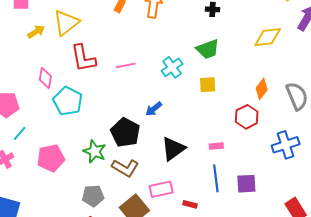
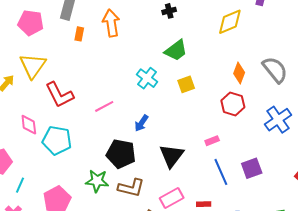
pink line: (126, 65) -> (104, 106), moved

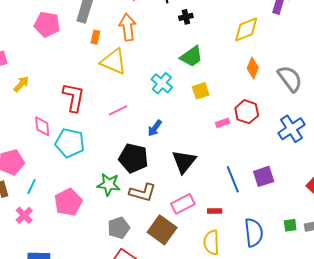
yellow triangle: (33, 66) -> (114, 62), moved, turned -44
orange diamond: (239, 73) -> (253, 68), moved
red L-shape: (59, 95) -> (74, 97), turned -144
pink rectangle: (212, 141) -> (223, 123), moved

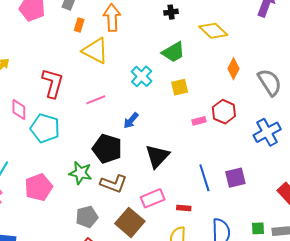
yellow diamond: (246, 29) -> (213, 31), moved, turned 60

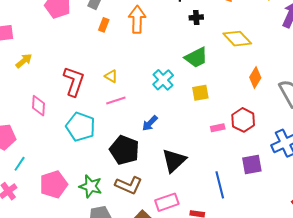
yellow triangle: (95, 51) -> (111, 76), moved, size x0.5
cyan pentagon: (45, 128) -> (81, 127), moved
green star: (80, 173) -> (91, 186), moved
purple square: (235, 178) -> (252, 164), moved

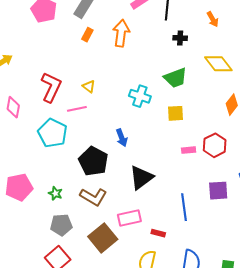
cyan cross: (163, 80) -> (140, 96), turned -35
pink line: (116, 101) -> (77, 109), moved
blue arrow: (150, 123) -> (122, 138), turned -72
green star: (91, 186) -> (55, 193), size x0.6

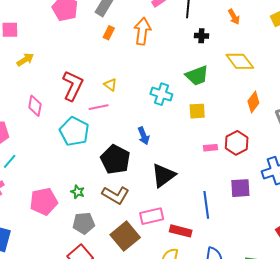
pink pentagon: (19, 187) -> (44, 201), moved
red rectangle: (158, 233) -> (181, 231), size x1.5

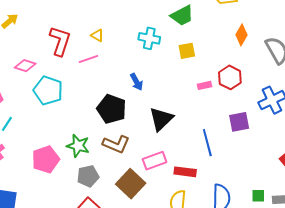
pink diamond: (35, 106) -> (25, 66), turned -75
cyan pentagon: (74, 131) -> (48, 90), moved
green star: (78, 192) -> (78, 146), size x1.6

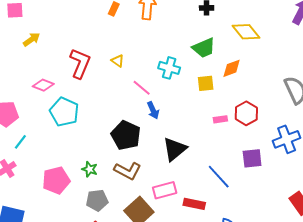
orange diamond: (241, 35) -> (232, 68), moved, turned 35
pink line: (88, 59) -> (142, 88), moved, turned 54
blue line: (207, 143) -> (219, 177), turned -32
green star: (78, 146) -> (90, 169), size x0.7

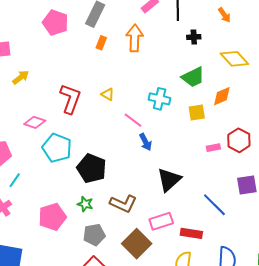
black pentagon: (126, 135) -> (92, 168), moved

